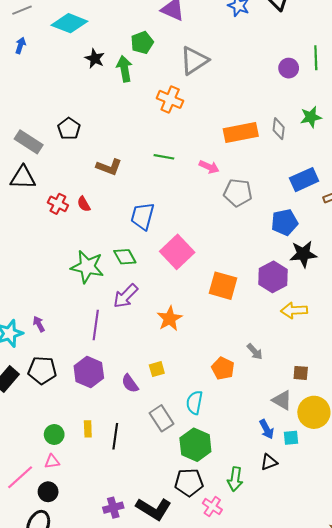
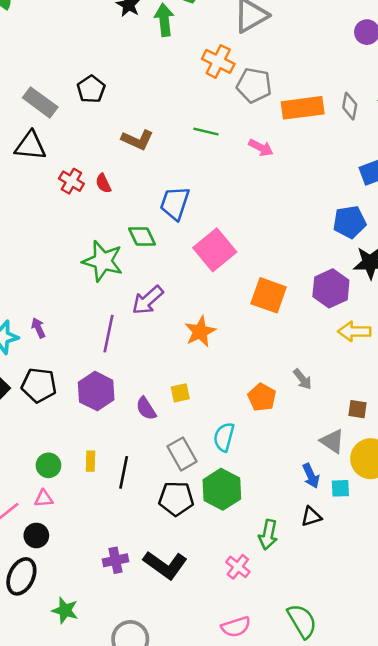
gray pentagon: (238, 193) -> (254, 85), moved
green diamond: (125, 257) -> (142, 237), moved
black pentagon: (189, 482) -> (176, 499), moved

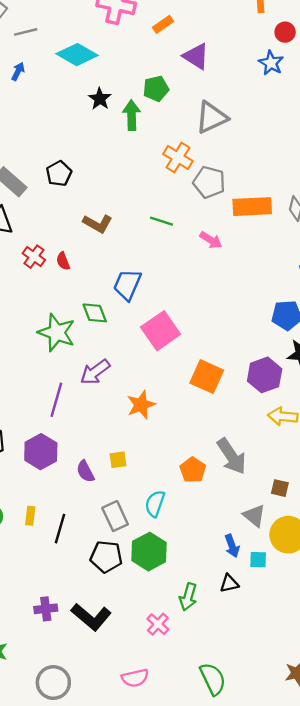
gray arrow: (302, 379) -> (232, 456), size x1.8
pink semicircle: (236, 627) -> (135, 678), moved

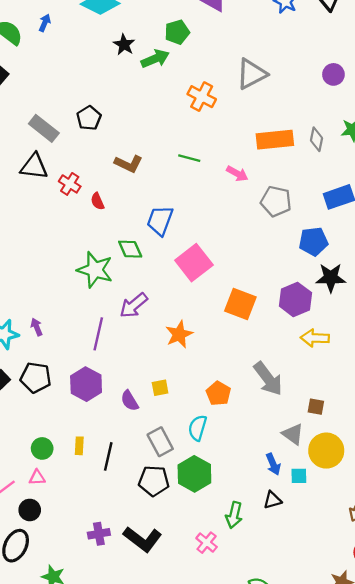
green arrow: (132, 115) -> (155, 59), turned 72
gray triangle: (212, 118) -> (251, 74), moved
gray pentagon: (209, 182) -> (276, 201), moved
red cross: (34, 257) -> (70, 184), moved
orange pentagon: (193, 470) -> (218, 393), moved

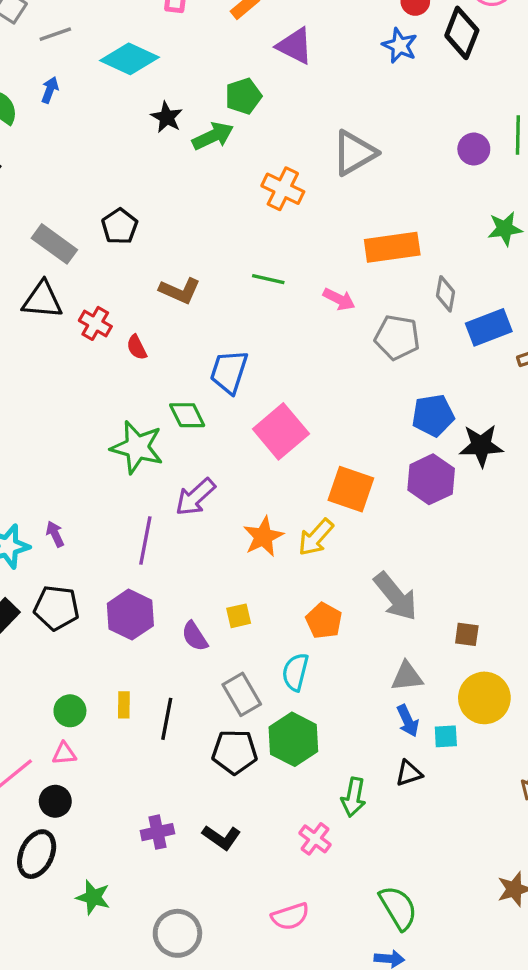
gray diamond: (316, 139) -> (445, 294), moved
blue pentagon: (313, 241) -> (433, 415), moved
yellow arrow: (315, 338) -> (316, 537), moved, turned -48
gray triangle: (293, 434) -> (407, 676), moved, turned -40
black L-shape: (143, 539) -> (222, 837), size x0.7

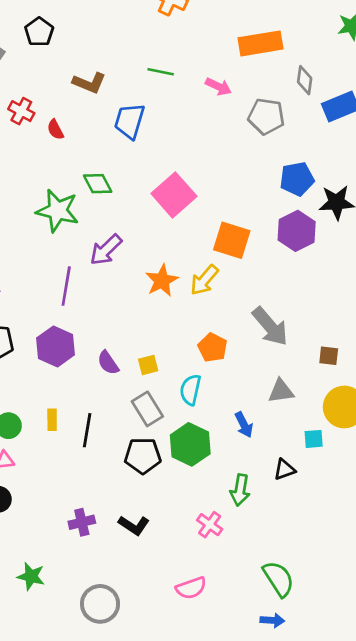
blue trapezoid: (229, 372) -> (129, 121), moved
yellow square: (239, 616) -> (148, 365), moved
blue arrow: (408, 721) -> (244, 425), moved

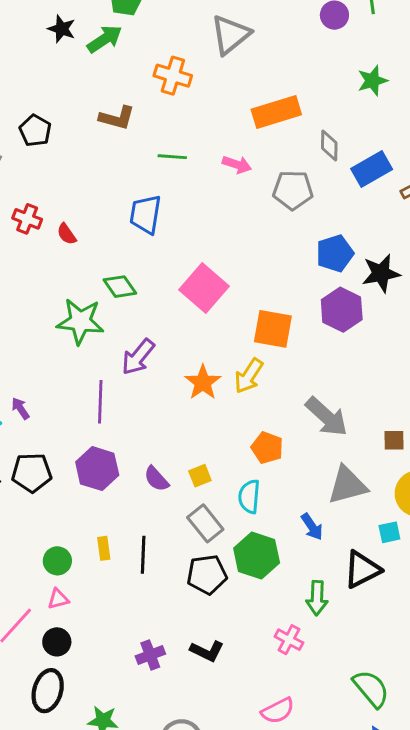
brown L-shape: (89, 83) -> (117, 118), moved
gray triangle: (281, 391) -> (347, 485), size x1.4
black triangle: (284, 469) -> (362, 570), size x1.6

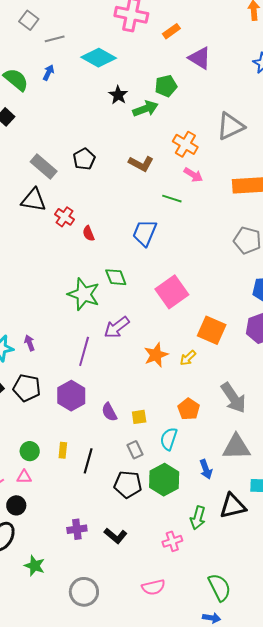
pink arrow: (237, 165) -> (193, 175), moved
yellow arrow: (249, 376) -> (188, 358), size x0.7
gray rectangle: (205, 523) -> (135, 450), size x0.7
pink cross: (289, 640) -> (172, 541), turned 30

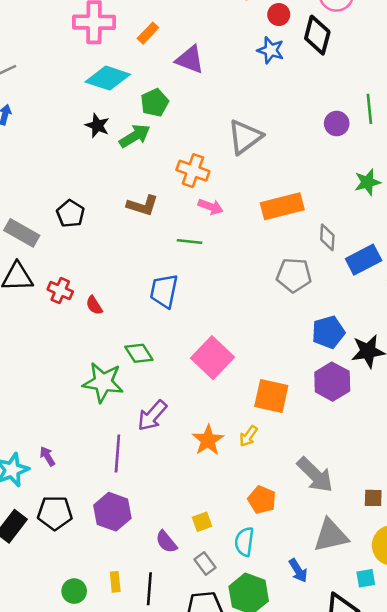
cyan diamond: (99, 58) -> (108, 78), moved
purple semicircle: (109, 412) -> (166, 542), moved

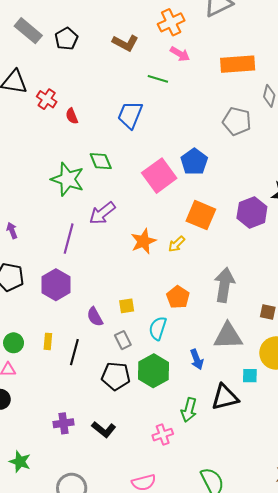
orange cross: (193, 171) -> (171, 22), turned 35
gray rectangle: (22, 233) -> (28, 31), moved
blue pentagon: (328, 332) -> (194, 162), moved, turned -30
gray arrow: (315, 475) -> (224, 285), turned -136

